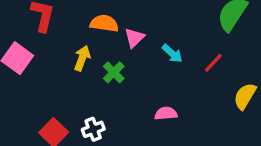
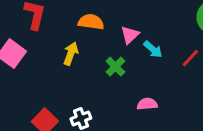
pink triangle: (134, 38) -> (130, 35), moved
green cross: (114, 72) -> (115, 67), moved

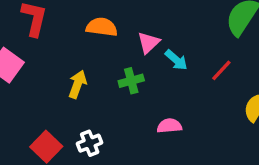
yellow arrow: (71, 54) -> (77, 84), moved
green cross: (115, 67) -> (131, 81), turned 30

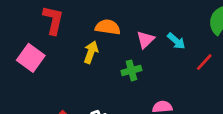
cyan arrow: (176, 60) -> (176, 41), moved
yellow arrow: (77, 84) -> (91, 52), moved

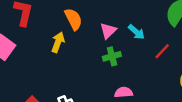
orange semicircle: (108, 27) -> (73, 19), turned 55
green cross: (131, 70) -> (112, 56), moved

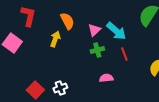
cyan arrow: (136, 32) -> (116, 31), size x1.5
red line: (162, 51) -> (124, 54), moved, turned -64

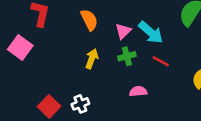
yellow arrow: (55, 39) -> (92, 59), moved
red line: (124, 54) -> (161, 61), turned -40

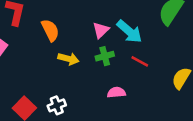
orange semicircle: (89, 20) -> (50, 30), moved
yellow arrow: (92, 59) -> (68, 59), turned 84

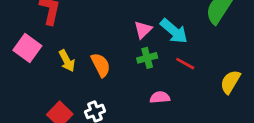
orange semicircle: (50, 30) -> (101, 65), moved
yellow arrow: (68, 59) -> (67, 61), moved, turned 48

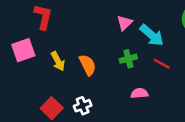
pink triangle: (143, 30) -> (125, 23), moved
pink square: (27, 48) -> (23, 50), turned 35

